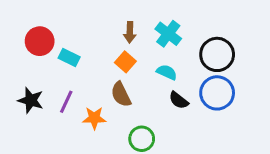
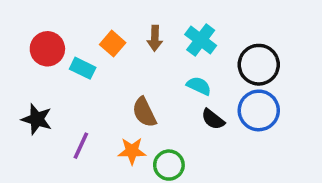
orange square: (125, 62) -> (113, 44), moved
purple line: (66, 102) -> (81, 146), moved
orange star: (94, 118) -> (132, 151), moved

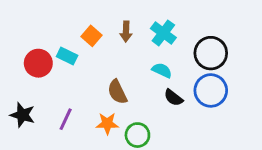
red circle: (47, 49) -> (38, 63), moved
black star: (37, 119) -> (22, 115), moved

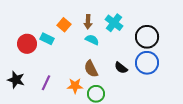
cyan semicircle: (162, 70) -> (92, 40), moved
brown semicircle: (117, 92) -> (91, 69), moved

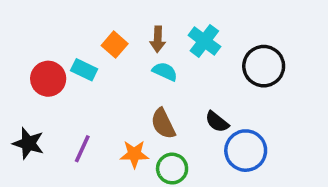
blue circle: (147, 63) -> (246, 151), moved

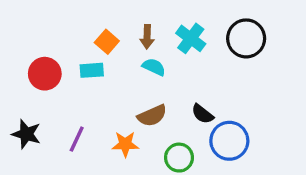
black circle: (264, 66) -> (246, 38), moved
cyan rectangle: (84, 70) -> (92, 70), moved, turned -30
brown semicircle: (163, 124) -> (152, 116), turned -88
green circle: (172, 169) -> (179, 158), moved

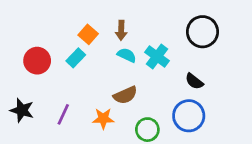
cyan cross: (191, 38) -> (157, 57), moved
cyan rectangle: (92, 70) -> (76, 58), turned -42
black semicircle: (202, 114) -> (194, 81), moved

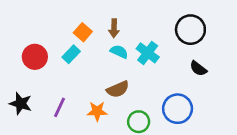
black semicircle: (194, 81) -> (198, 68), moved

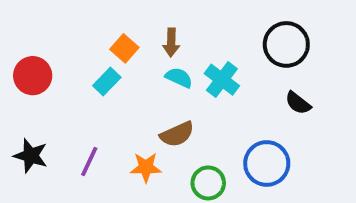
red circle: (35, 57) -> (33, 76), moved

